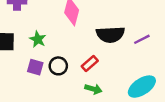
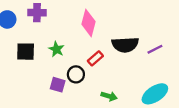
red rectangle: (90, 64) -> (95, 58), moved
purple square: (35, 67) -> (58, 85), moved

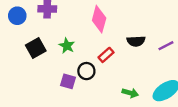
black semicircle: (125, 45) -> (136, 41), size x0.7
black square: (26, 52) -> (36, 48), turned -30
green arrow: (109, 96) -> (130, 93), moved

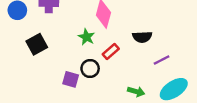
green star: (67, 46) -> (86, 37), moved
purple line: (166, 46) -> (162, 60), moved

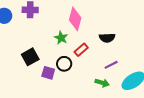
black square: (37, 44) -> (30, 57), moved
purple line: (162, 60) -> (111, 65), moved

